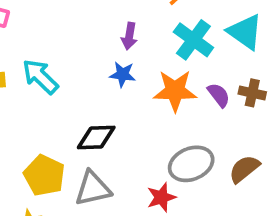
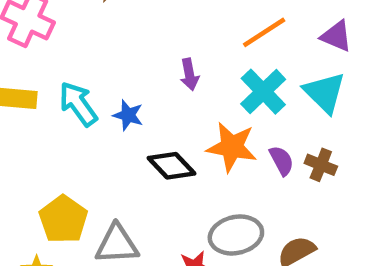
purple arrow: (129, 36) -> (189, 75), turned -30
blue star: (123, 74) -> (128, 115), moved
black diamond: (96, 137) -> (172, 166), moved, turned 39

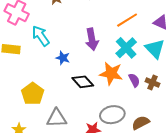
purple arrow: (189, 75) -> (92, 39), size x1.5
cyan arrow: (78, 104) -> (41, 36), moved
yellow pentagon: (63, 219) -> (33, 94), moved

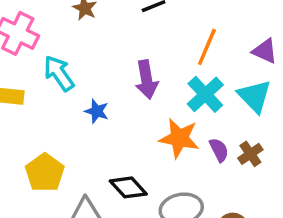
orange line: (127, 20) -> (207, 47), turned -35
black diamond: (83, 82) -> (128, 187), moved
brown cross: (153, 82) -> (250, 154), turned 32

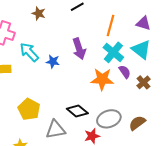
blue star: (97, 111) -> (53, 62), moved
purple semicircle: (219, 150) -> (125, 72), moved

